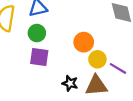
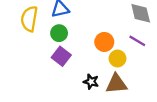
purple square: (39, 57) -> (61, 56), turned 30
purple line: (118, 68) -> (137, 41), moved

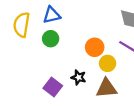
purple square: (61, 56) -> (53, 87), moved
black star: (91, 82) -> (79, 77), moved

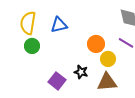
blue triangle: (52, 15) -> (59, 25), moved
green circle: (51, 39) -> (32, 46), moved

